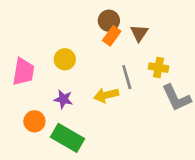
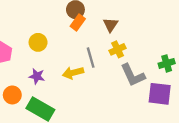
brown triangle: (139, 33) -> (111, 25), moved
yellow cross: (159, 68) -> (118, 49), turned -35

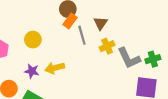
gray line: (91, 58) -> (82, 35), moved
yellow arrow: (73, 73) -> (55, 68), moved
gray L-shape: (133, 75) -> (129, 58), moved

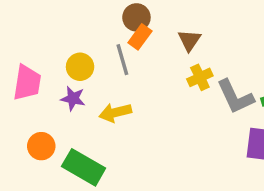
gray line: (82, 35) -> (122, 60), moved
purple star: (32, 71) -> (73, 99), moved

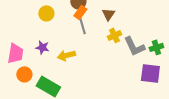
gray line: (122, 60) -> (82, 25), moved
yellow circle: (80, 67) -> (46, 13), moved
pink trapezoid: (27, 83) -> (15, 53), moved

